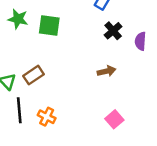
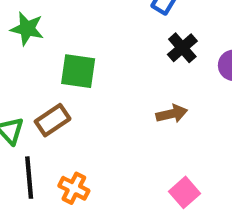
green square: (49, 26) -> (78, 71), moved

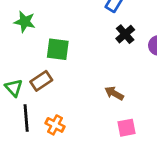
brown arrow: (172, 114) -> (114, 93), moved, turned -138
pink square: (184, 192) -> (127, 128), turned 30

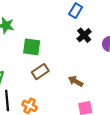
brown rectangle: (41, 81) -> (40, 72), moved

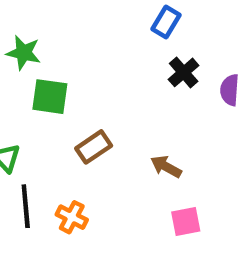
green square: (32, 47) -> (50, 97), moved

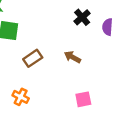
brown arrow: (166, 167) -> (72, 57), moved

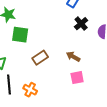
pink square: (83, 99) -> (77, 78), moved

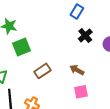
green square: (20, 35) -> (22, 47), turned -30

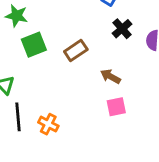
brown rectangle: (42, 71) -> (76, 50), moved

